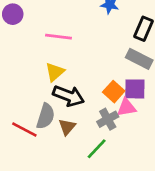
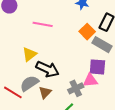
yellow triangle: (55, 72) -> (29, 54), moved
orange square: (114, 92) -> (87, 32), moved
gray semicircle: (46, 116) -> (29, 83), turned -144

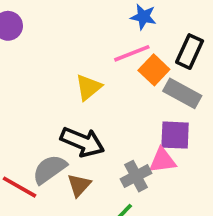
pink line: (43, 24) -> (132, 53), moved, turned -30
yellow triangle: (29, 54) -> (88, 87), moved

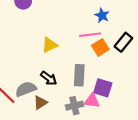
yellow triangle: (88, 87) -> (50, 45), moved
gray rectangle: (182, 93) -> (79, 75), moved, turned 50
black arrow: (82, 142) -> (49, 78), size x0.7

